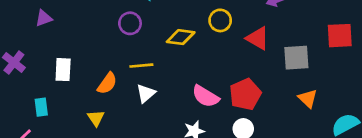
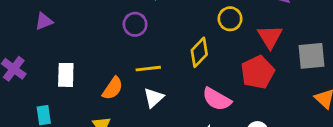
yellow diamond: (181, 37) -> (199, 52), moved, turned -52
red triangle: (258, 38) -> (270, 37), turned 30
red pentagon: (245, 94) -> (258, 72), moved

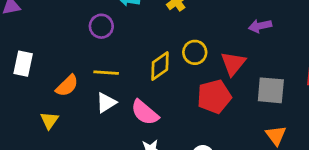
yellow circle: (230, 19) -> (195, 52), moved
pink semicircle: (217, 99) -> (145, 112), moved

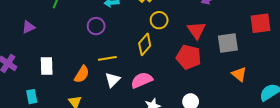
yellow circle: (195, 52) -> (159, 20), moved
red pentagon: (214, 97) -> (189, 57), turned -30
pink semicircle: (145, 112) -> (142, 80), turned 130

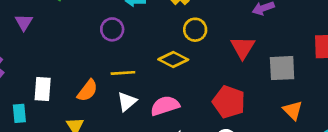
purple triangle: (28, 27) -> (24, 22), turned -40
yellow diamond: (145, 44) -> (173, 60), turned 70
red pentagon: (189, 57) -> (229, 102), moved
white rectangle: (47, 66) -> (43, 89), moved

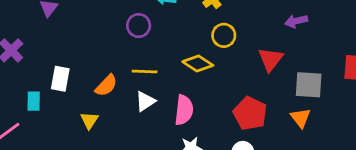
pink semicircle: (165, 106) -> (184, 110), turned 108
orange triangle: (293, 110) -> (301, 118), moved

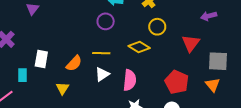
purple circle: (139, 26) -> (106, 21), moved

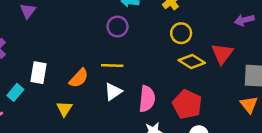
yellow diamond: (139, 47) -> (192, 62), moved
cyan rectangle: (23, 75) -> (15, 92), turned 40
red pentagon: (177, 82) -> (187, 104), moved

